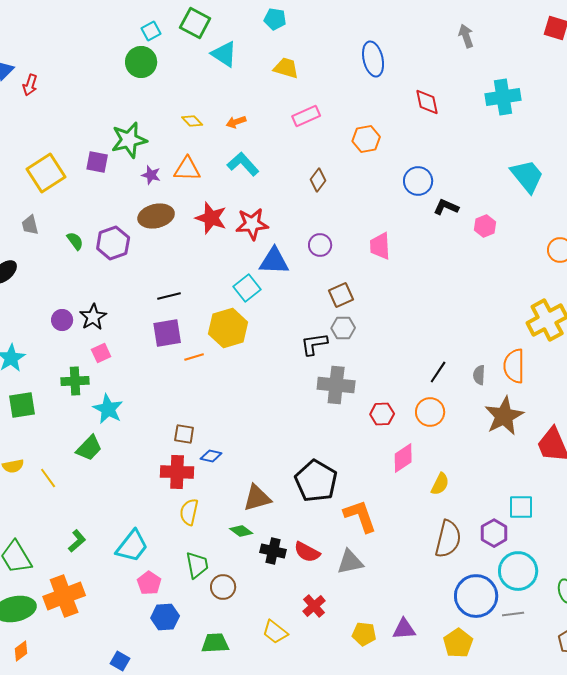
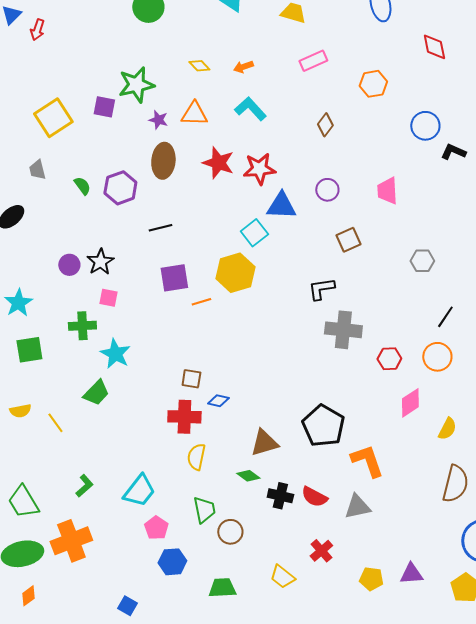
brown ellipse: (156, 216) -> (163, 161), turned -72
black line: (169, 296) -> (160, 228), moved
gray hexagon: (343, 328) -> (422, 261), moved
pink square: (101, 353) -> (108, 298), turned 36

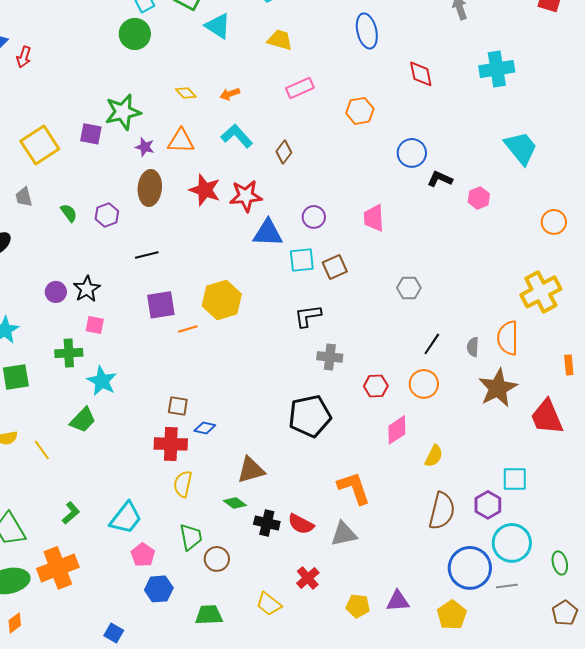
brown diamond: (325, 125) -> (284, 152), moved
purple hexagon: (120, 188) -> (107, 215), size x0.7
cyan square: (254, 233) -> (302, 260), moved, turned 32
gray cross: (343, 330) -> (330, 357), size x0.7
black pentagon: (323, 426) -> (310, 416), moved, turned 30

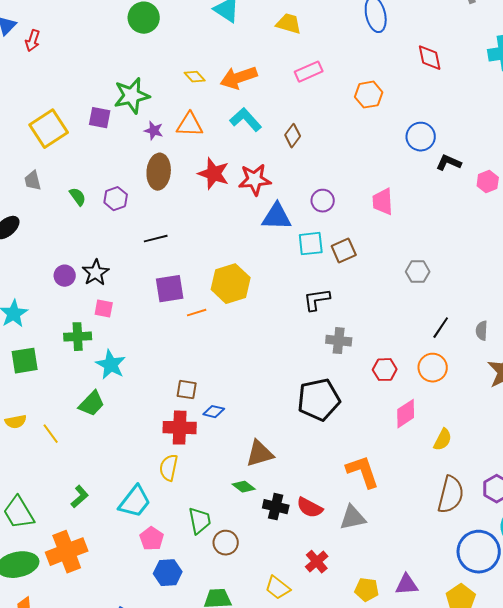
orange arrow: (230, 94) -> (239, 78), size x1.8
yellow semicircle: (183, 484) -> (169, 468), moved

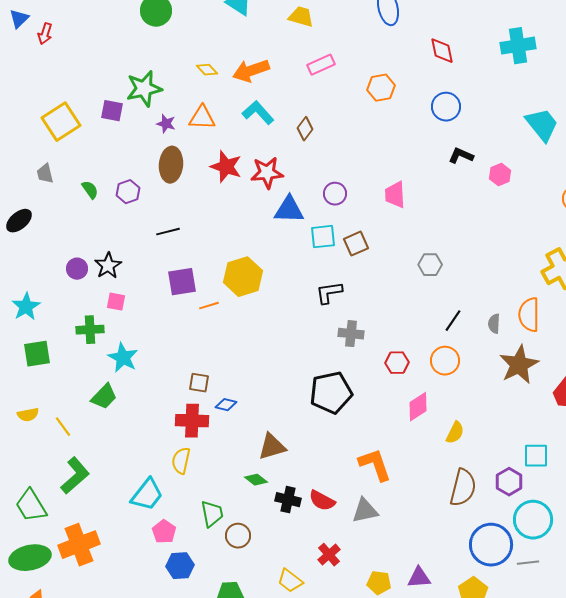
blue circle: (421, 137) -> (446, 107), moved
green L-shape: (80, 497) -> (75, 476), moved, size x1.6

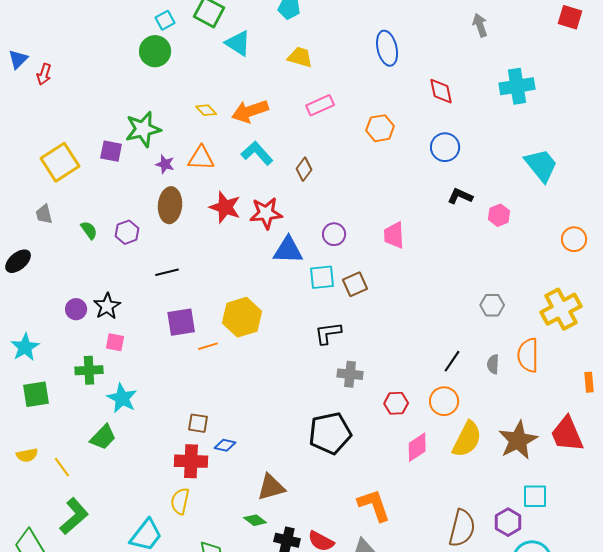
gray hexagon: (430, 265) -> (492, 305), moved
brown star: (519, 365) -> (518, 440), moved
yellow semicircle: (455, 433) -> (467, 439), moved, size x1.6

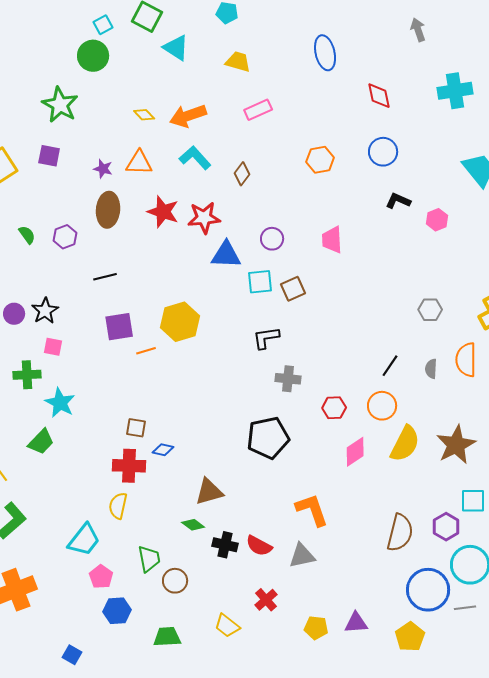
orange hexagon: (380, 128) -> (320, 160), moved
green star: (143, 129) -> (60, 105), moved, turned -30

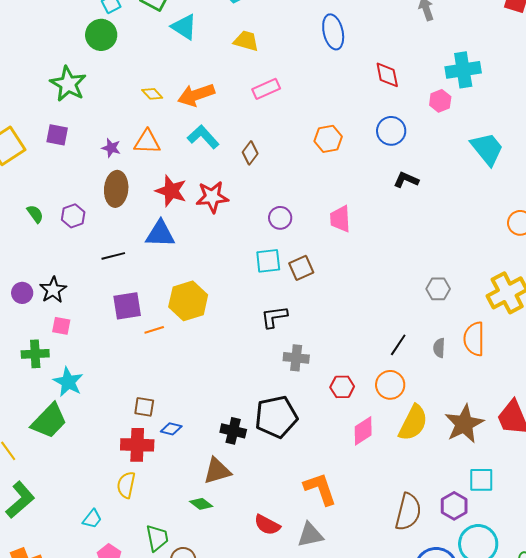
pink hexagon: (437, 220) -> (440, 101), moved
blue triangle: (226, 255) -> (160, 234), moved
green trapezoid: (41, 442) -> (49, 421), size x1.4
cyan trapezoid: (84, 540) -> (92, 519), size x0.6
black cross: (225, 545) -> (233, 431), moved

